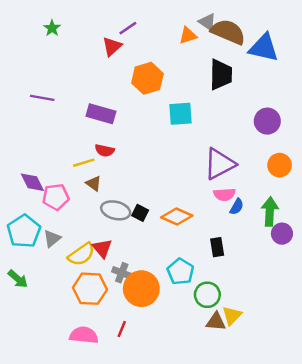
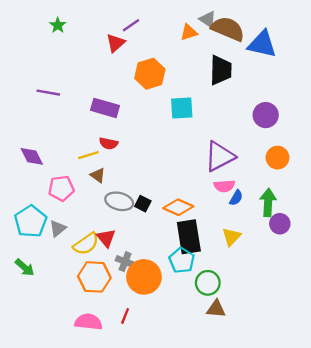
purple diamond: (32, 182) -> (32, 156), moved
black rectangle: (217, 247) -> (189, 237), moved, size x1.8
yellow triangle: (232, 316) -> (231, 237), moved

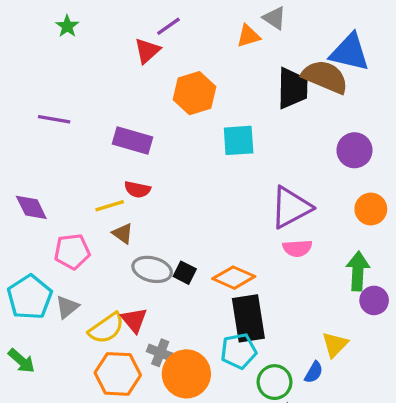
brown semicircle: (228, 29) -> (325, 77), moved
blue semicircle: (236, 198) -> (314, 372), moved
yellow triangle: (231, 237) -> (335, 345), moved
cyan pentagon: (182, 260) -> (239, 351), turned 30

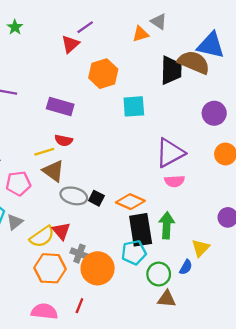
brown triangle: (123, 234) -> (53, 171), size x1.5
green arrow: (358, 271) -> (167, 225), moved

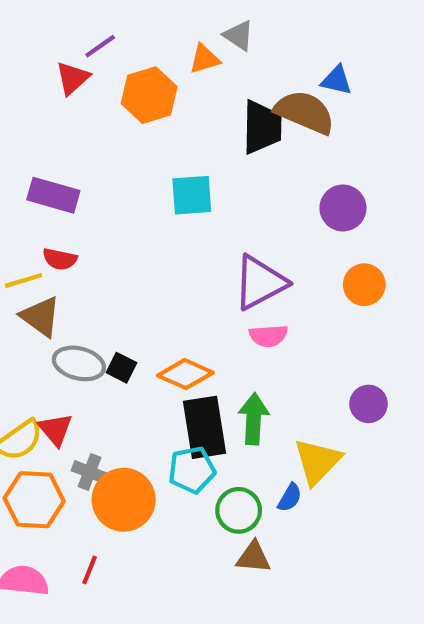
blue triangle: (211, 45) -> (337, 80), size x0.6
orange hexagon: (103, 74) -> (149, 95), moved
yellow triangle: (201, 248) -> (317, 461), size x1.4

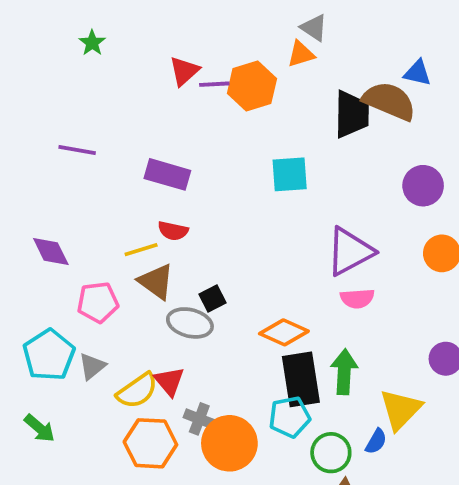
gray triangle: (239, 36) -> (314, 28), moved
purple line: (100, 46) -> (214, 84), moved, turned 32
black square: (122, 368) -> (212, 299), moved, turned 36

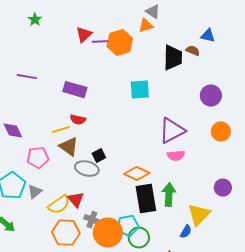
brown semicircle: (389, 101) -> (193, 51), size x0.5
cyan pentagon: (290, 417) -> (128, 226), moved
green circle: (331, 453) -> (139, 238), moved

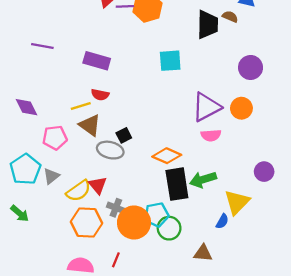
orange circle: (221, 132) -> (241, 108), moved
green arrow: (169, 195) -> (203, 179), turned -110

